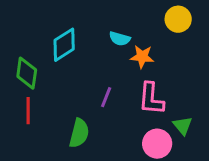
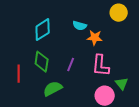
green diamond: (27, 73) -> (42, 62), moved
green semicircle: (79, 133) -> (53, 89), turned -132

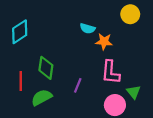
cyan diamond: (43, 30) -> (20, 32), moved
purple line: (71, 65) -> (78, 85), moved
green semicircle: (53, 89) -> (42, 97), moved

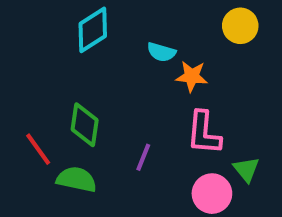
cyan diamond: (20, 32) -> (93, 30), moved
red line: (21, 81) -> (38, 149), turned -36
green semicircle: (42, 97) -> (77, 179), turned 40

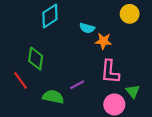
green diamond: (85, 125) -> (36, 59), moved
purple line: (143, 157) -> (77, 85), turned 40
green semicircle: (77, 179) -> (53, 97), moved

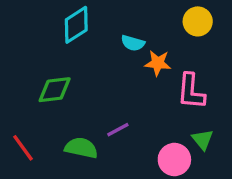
green diamond: (36, 59) -> (55, 90), turned 75
pink L-shape: (110, 72) -> (191, 91), moved
red line: (20, 80) -> (23, 148), moved

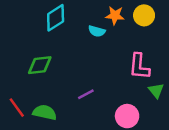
orange star: (158, 63) -> (115, 15), moved
green triangle: (203, 140) -> (156, 91), moved
green semicircle: (81, 148) -> (45, 112), moved

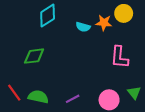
orange star: (115, 15) -> (104, 23), moved
green triangle: (156, 91) -> (134, 93), moved
purple line: (86, 94) -> (73, 99), moved

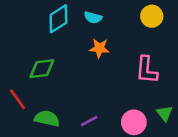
orange star: (104, 23) -> (99, 48), moved
cyan semicircle: (83, 27) -> (93, 17), moved
red line: (14, 93) -> (18, 99), moved

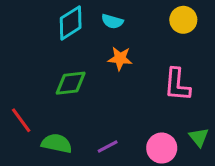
green diamond: (42, 69) -> (71, 83), moved

